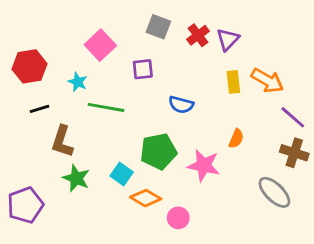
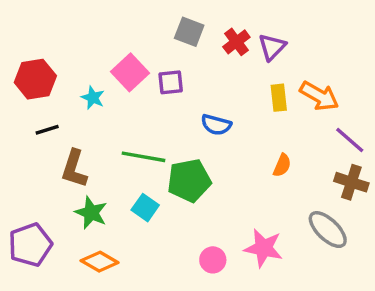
pink square: (100, 45) -> (130, 72), moved
green line: (106, 107) -> (144, 157), moved
pink star: (204, 165) -> (264, 248), moved
orange diamond: (146, 198) -> (100, 262), moved

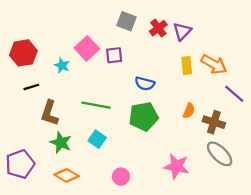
green pentagon: (189, 181) -> (144, 116), moved
brown cross: (351, 182) -> (214, 122), moved
pink circle: (213, 260) -> (121, 177), moved

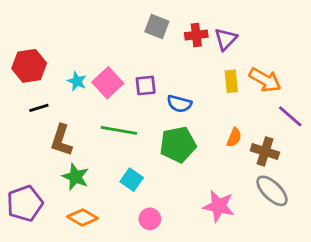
red cross: (158, 28) -> (196, 35), turned 30
pink square: (87, 48) -> (108, 83), moved
purple square: (114, 55) -> (146, 85), moved
cyan square: (97, 139) -> (132, 180), moved

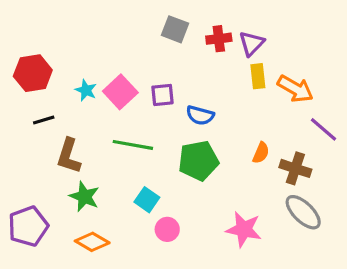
yellow rectangle: (231, 81) -> (258, 76), moved
pink circle: (150, 219) -> (167, 229), moved

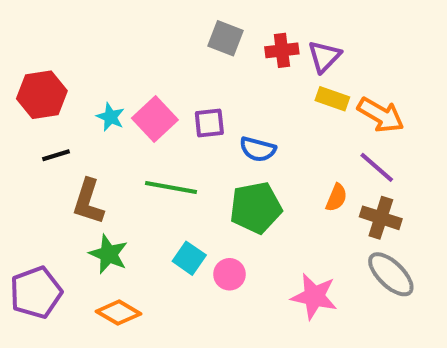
yellow rectangle: (258, 76) -> (332, 99), turned -65
purple line: (323, 129) -> (377, 167), moved
pink circle: (167, 229) -> (229, 274), moved

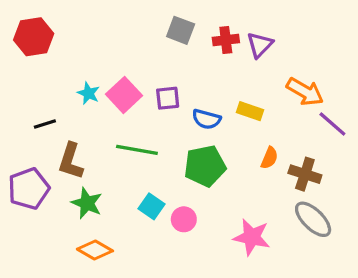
red hexagon: (42, 95) -> (34, 37), moved
yellow rectangle: (332, 99) -> (250, 111), moved
purple line: (377, 167) -> (332, 124), moved
purple pentagon: (36, 292) -> (29, 189), moved

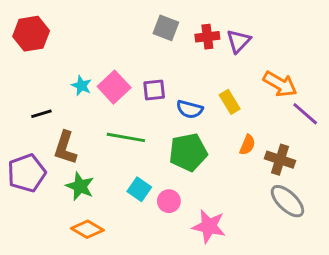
yellow rectangle: (250, 111) -> (230, 102), turned 40
pink star: (252, 237) -> (209, 226), moved

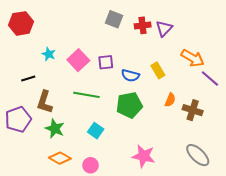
cyan star: (81, 86) -> (49, 54), moved
pink circle: (169, 201) -> (91, 165), moved
gray ellipse: (287, 201) -> (198, 155), moved

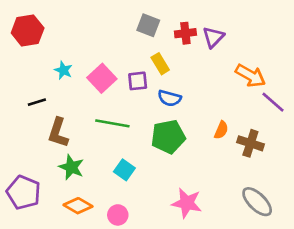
yellow rectangle: (158, 70) -> (160, 64), moved
purple pentagon: (18, 119) -> (24, 192), moved, turned -30

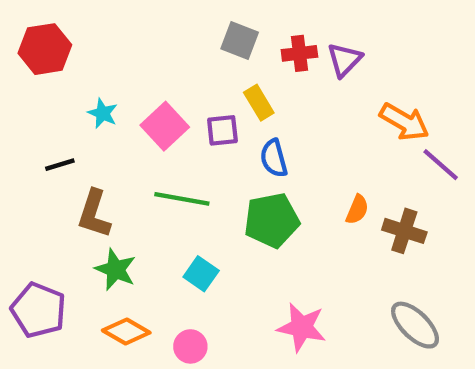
blue semicircle: (170, 98) -> (274, 158), turned 60

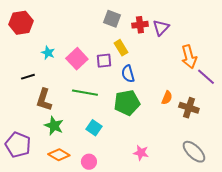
orange arrow: (404, 122) -> (189, 57), turned 45
pink star: (302, 327) -> (141, 153), size x0.7

